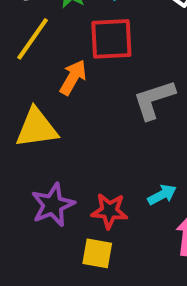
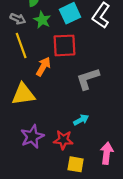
yellow line: (33, 39) -> (21, 45), turned -55
cyan arrow: (162, 195) -> (81, 120), moved
yellow square: (97, 253) -> (76, 164), moved

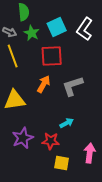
orange arrow: (43, 67) -> (44, 84), moved

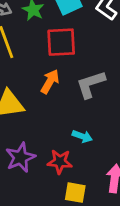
cyan arrow: (67, 123) -> (82, 136), turned 48

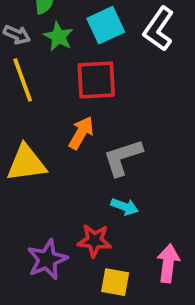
gray L-shape: (91, 84) -> (123, 157), moved
purple star: (20, 157) -> (47, 259), moved

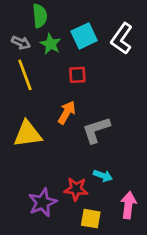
red square: (96, 80) -> (77, 75), size x0.6
cyan arrow: (125, 207) -> (103, 176), moved

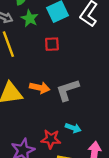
orange arrow: (67, 112) -> (40, 88), moved, turned 72

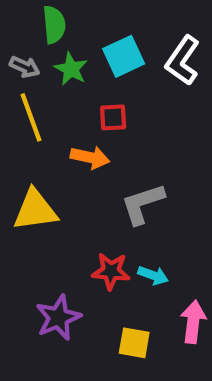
orange arrow: (40, 88) -> (90, 157), moved
red star: (51, 139) -> (111, 271), moved

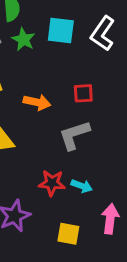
cyan square: (124, 56) -> (61, 30), turned 32
red square: (113, 117) -> (83, 93), moved

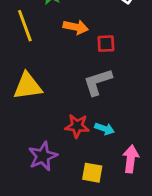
orange arrow: (37, 102) -> (76, 27), moved

